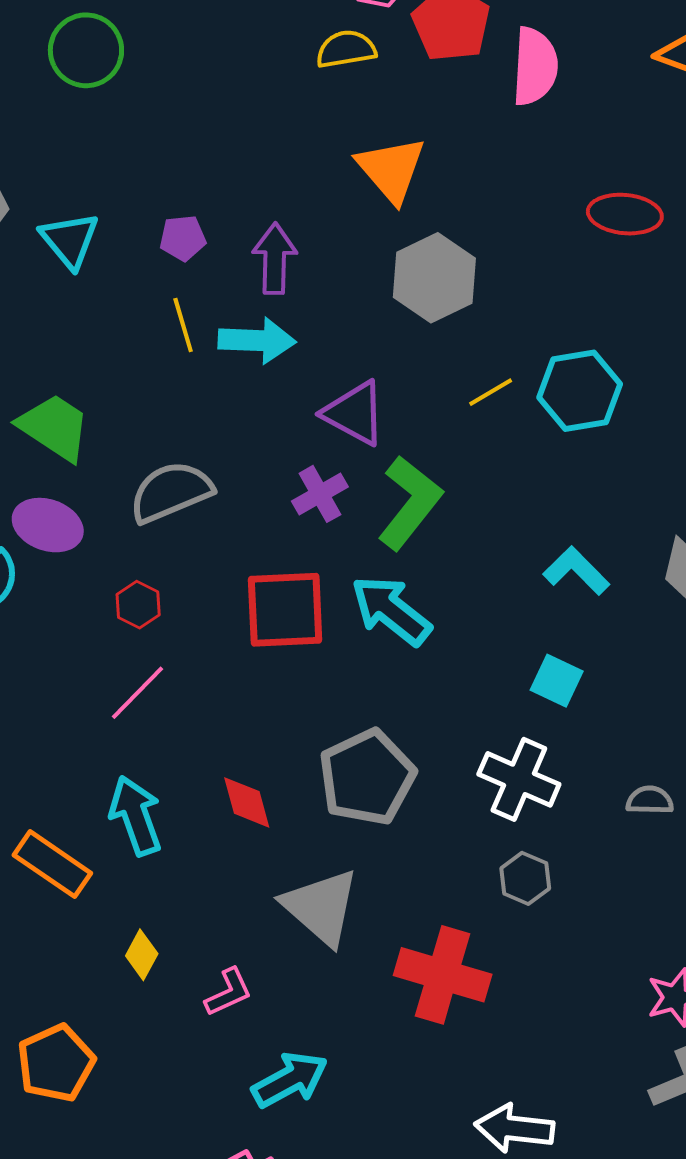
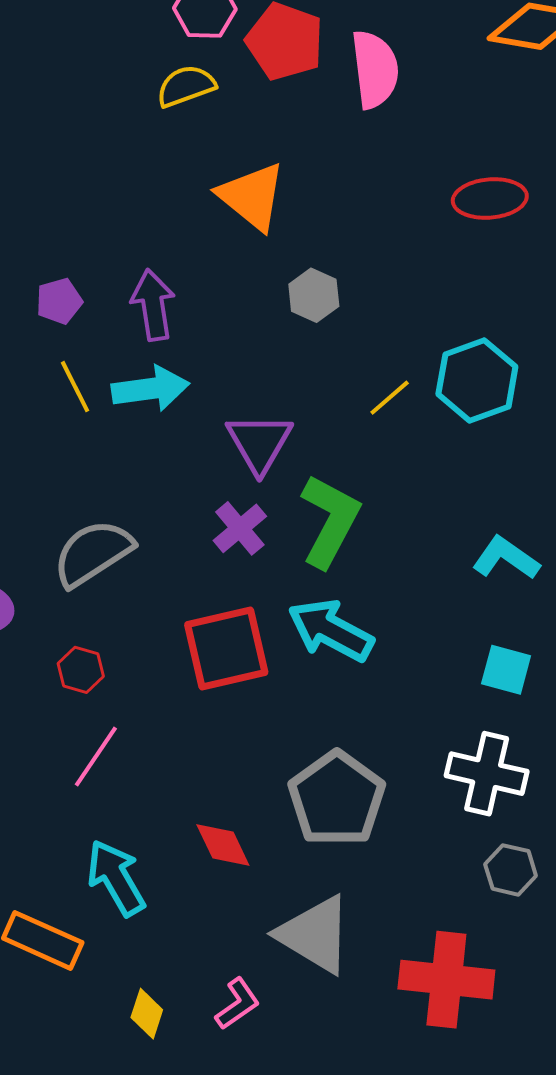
gray hexagon: (434, 278) -> (314, 295), size x0.6
purple triangle: (354, 413) -> (259, 443), turned 42
pink L-shape: (228, 992) -> (238, 1004), moved

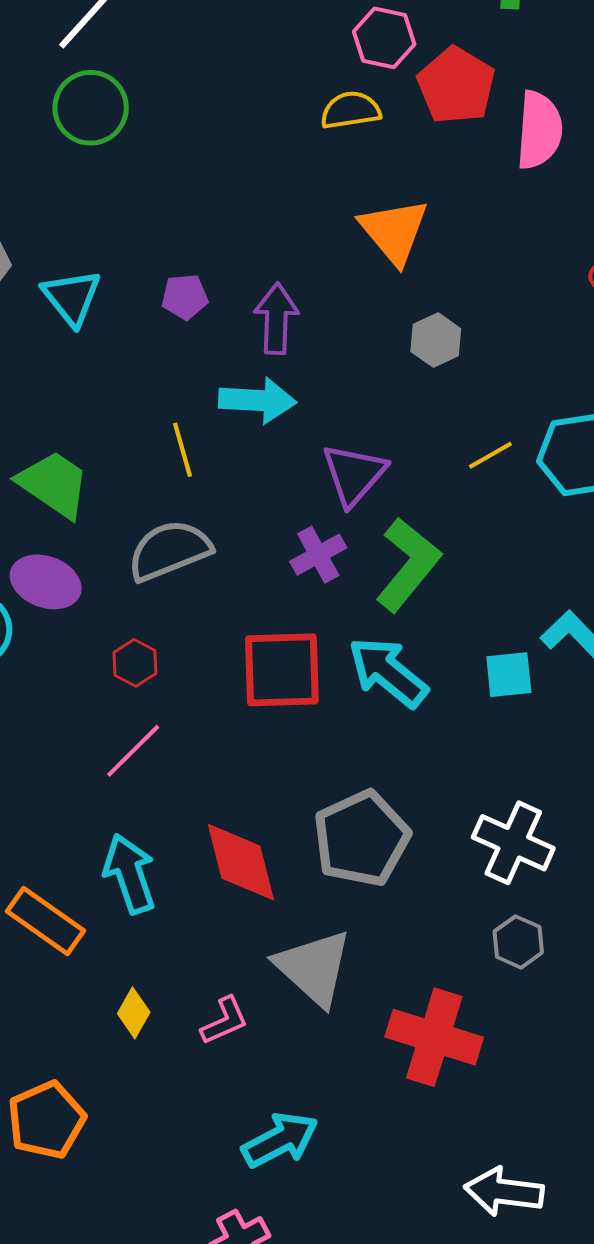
yellow line: (75, 387) -> (182, 450), moved
cyan square: (506, 670) -> (509, 675), moved, turned -32
red diamond: (223, 845) -> (241, 862), size x1.5

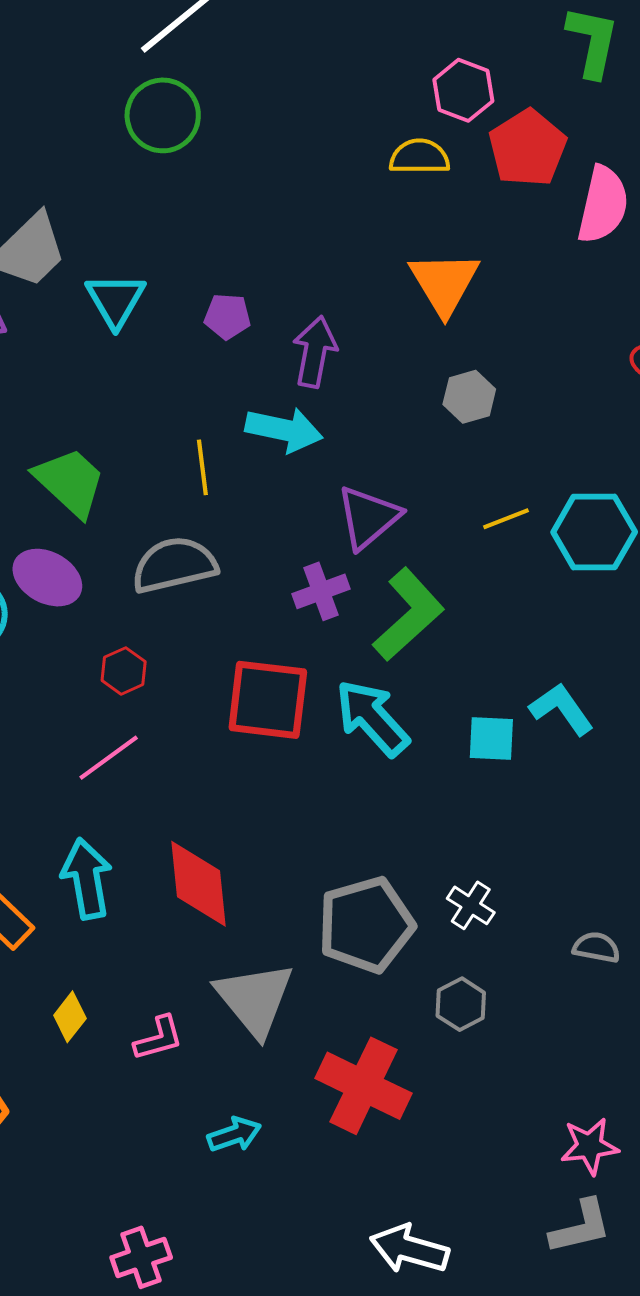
gray pentagon: (361, 839) -> (366, 925), moved
white cross: (513, 843) -> (471, 905), size x0.6
cyan arrow: (280, 1140) -> (234, 1135), moved, size x0.7

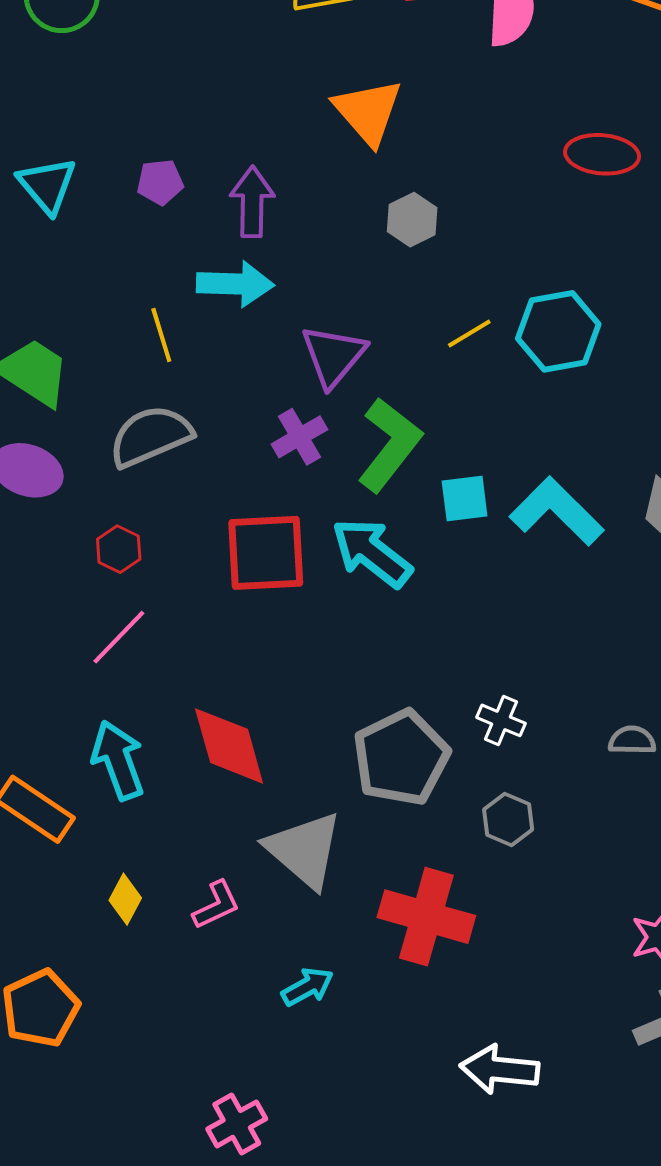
cyan L-shape: (562, 709) -> (557, 511), size x1.4
cyan square: (491, 738) -> (465, 499), moved

